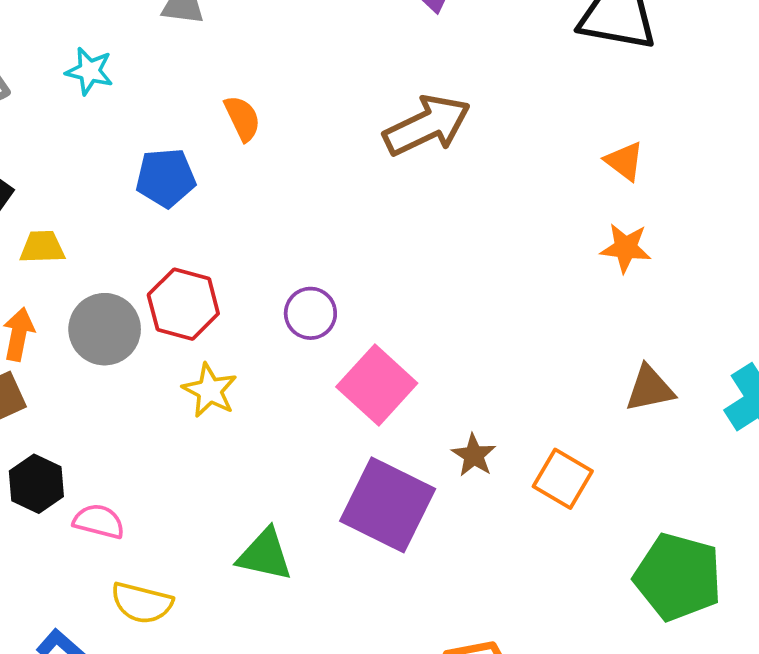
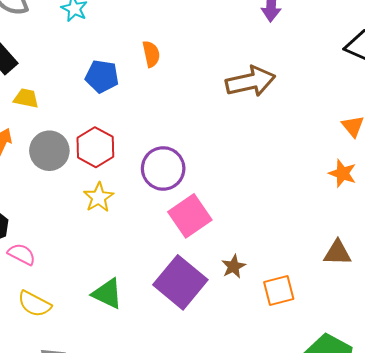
purple circle: (310, 313) -> (163, 168), size x1.5
orange square: (563, 479) -> (279, 291), turned 32

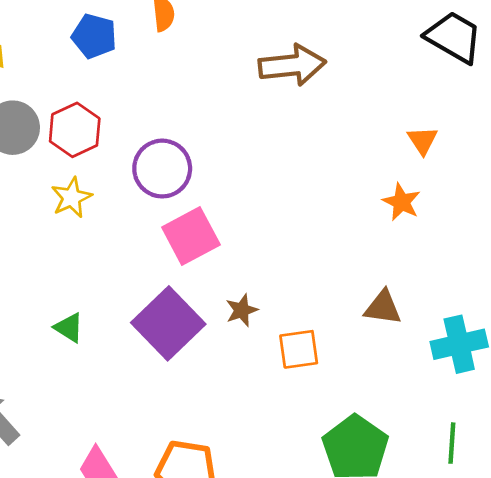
green triangle: (107, 294) -> (69, 328), size x0.7

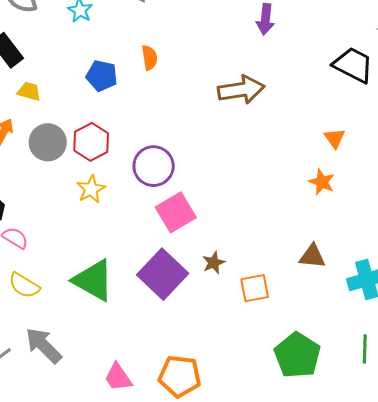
green triangle: (69, 328) -> (93, 280), size x2.0

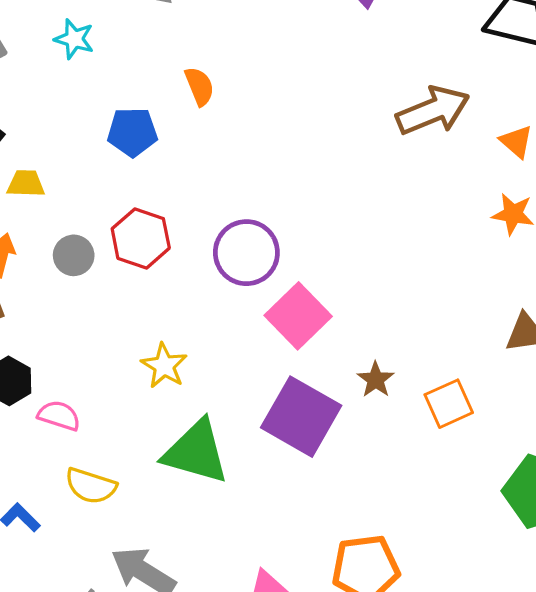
brown arrow: (241, 90) -> (433, 111), moved
gray circle: (48, 142) -> (74, 255), size x0.7
yellow star: (91, 189) -> (164, 366), moved

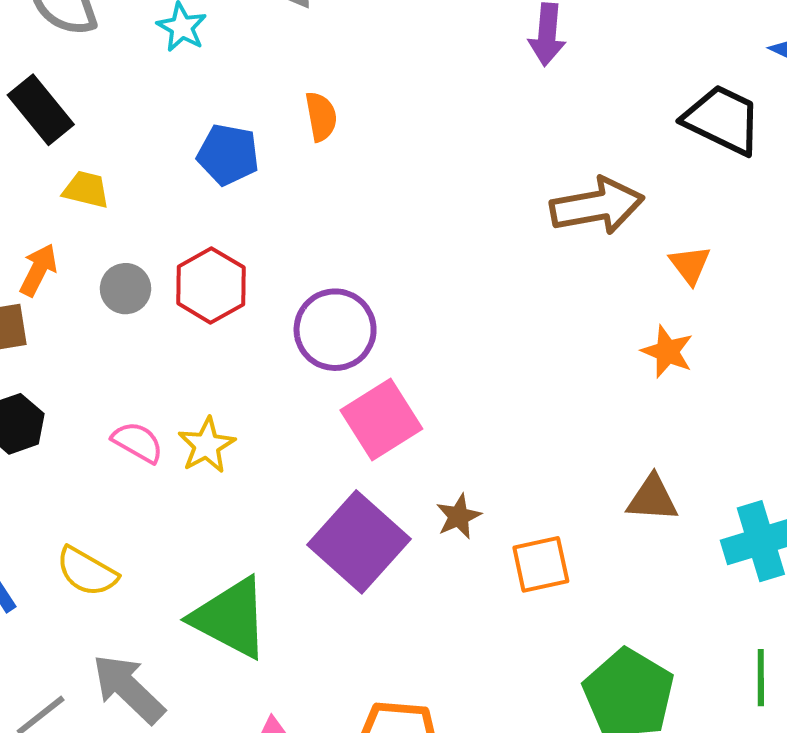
pink semicircle: (59, 416) -> (138, 442), moved
green triangle: (196, 452) -> (231, 618), moved

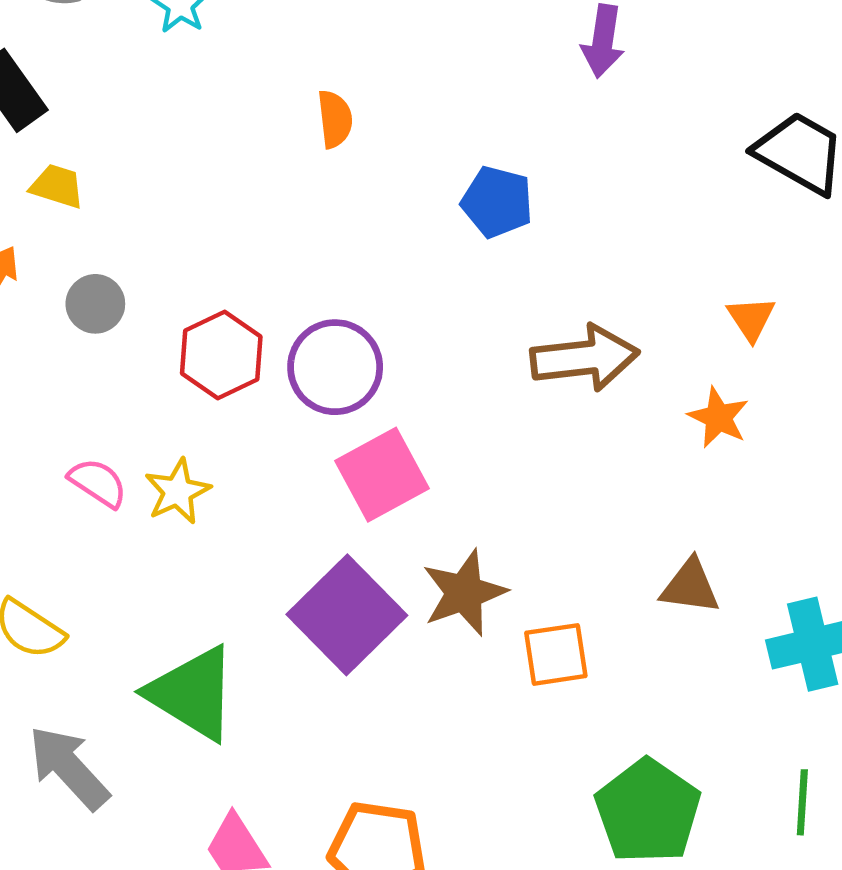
blue pentagon: (228, 155) -> (497, 202), moved
brown arrow: (597, 206) -> (585, 358), moved
red hexagon: (211, 285) -> (221, 355), moved
brown star: (459, 516) -> (464, 593), size x1.6

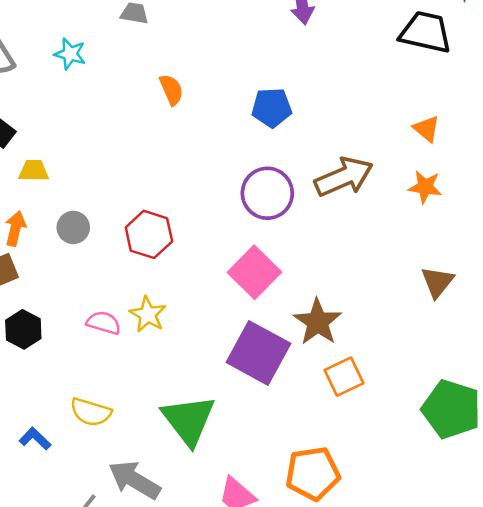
purple circle: (335, 367) -> (267, 193), moved
brown triangle: (690, 586) -> (437, 282), turned -42
orange square: (556, 654) -> (344, 377), moved
green triangle: (192, 693) -> (189, 420), turned 38

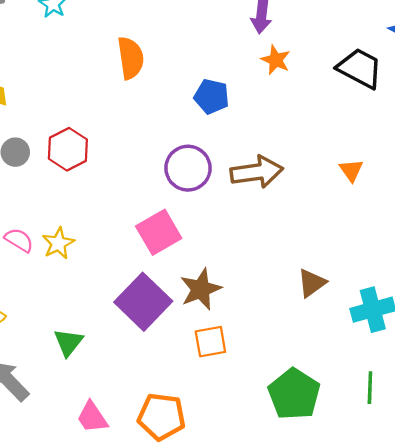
orange semicircle: (171, 90) -> (131, 58), size x1.5
orange triangle: (427, 129) -> (351, 170), moved
orange star: (425, 187) -> (276, 60), moved
red hexagon: (149, 234) -> (68, 149), moved
green triangle: (189, 420) -> (68, 342), size x0.6

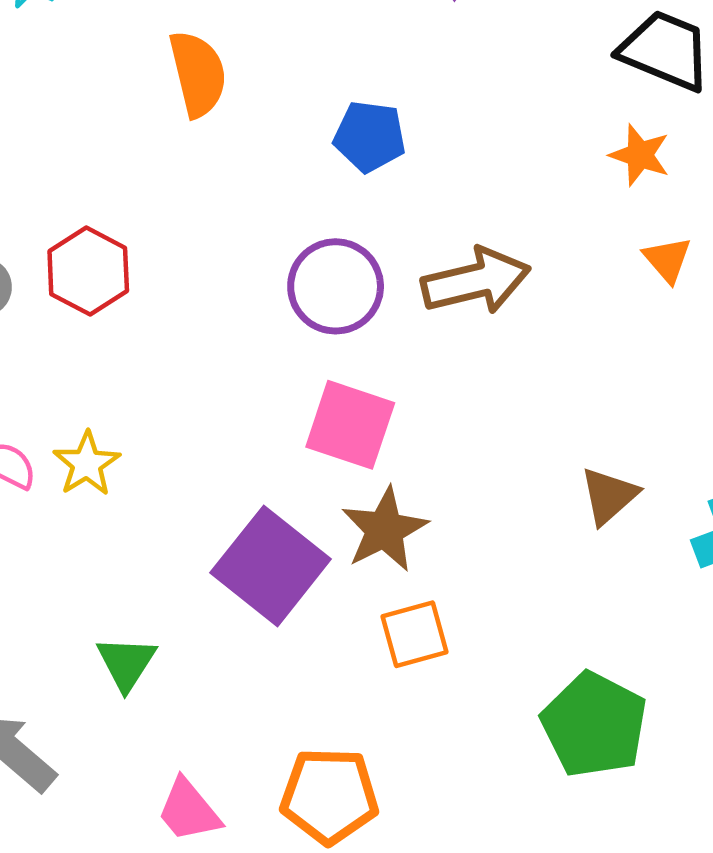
orange star: (276, 60) -> (640, 155), moved
pink square: (159, 232) -> (350, 425), moved, turned -36

